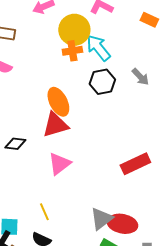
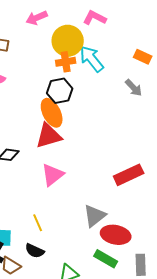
orange rectangle: (149, 20) -> (143, 57), moved
black hexagon: (102, 82) -> (60, 91), moved
gray triangle: (101, 219) -> (95, 216), moved

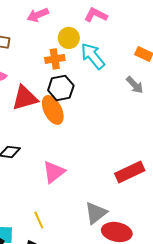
yellow circle: (68, 41) -> (69, 38), size x0.7
orange cross: (66, 62) -> (55, 59), moved
red triangle: (49, 136) -> (25, 98), moved

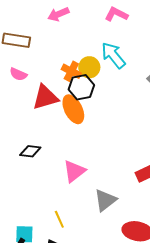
yellow circle: (69, 38) -> (89, 67), moved
orange cross: (55, 59) -> (71, 71), moved, turned 36
gray triangle: (96, 213) -> (105, 200), moved

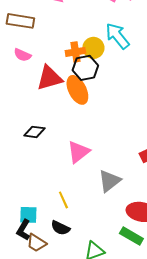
orange cross: (71, 71) -> (75, 52), turned -36

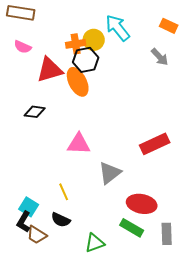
black diamond: (34, 132) -> (35, 112), moved
pink triangle: (78, 152) -> (79, 144), turned 40
cyan square: (28, 215) -> (29, 207), turned 30

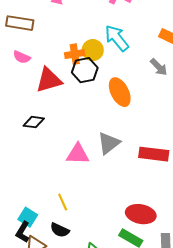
orange ellipse: (78, 82) -> (120, 92), moved
red rectangle: (155, 144) -> (154, 154), turned 32
gray triangle: (110, 173) -> (109, 143), moved

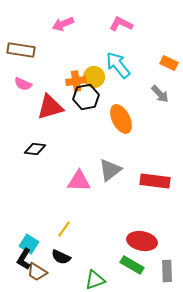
yellow line: (63, 202) -> (64, 229), turned 60

